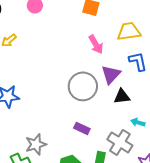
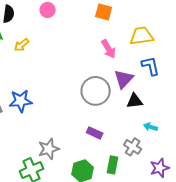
gray cross: (120, 142) -> (133, 147), size x0.7

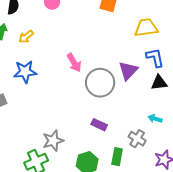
pink arrow: (109, 49) -> (74, 63), moved
blue star: (21, 101) -> (25, 72), moved
black triangle: (135, 101) -> (159, 83), moved

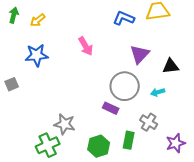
blue L-shape: (155, 58) -> (124, 18), moved, turned -55
gray circle: (100, 83) -> (125, 86), moved
cyan arrow: (155, 119) -> (158, 92), moved, turned -32
gray star: (53, 141) -> (65, 124), turned 30

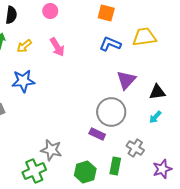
pink arrow: (86, 46) -> (57, 47), moved
cyan arrow: (158, 92) -> (155, 117), moved, turned -32

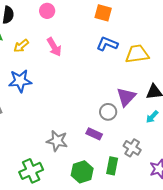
yellow trapezoid: (144, 37) -> (137, 54), moved
purple triangle: (126, 80) -> (126, 97), moved
gray circle: (111, 112) -> (108, 112), size x0.6
gray star: (51, 150) -> (57, 141), moved

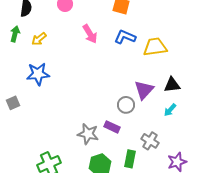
pink arrow: (54, 47) -> (90, 34), moved
gray star: (57, 141) -> (88, 134), moved

